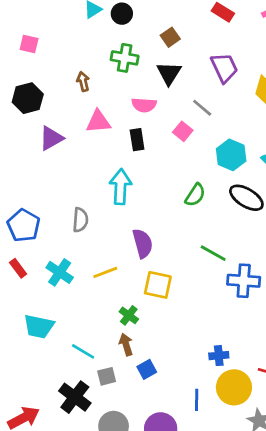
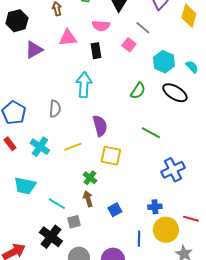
blue cross: (244, 281) -> (173, 170), moved, turned -30
blue square: (147, 369) -> (115, 210), moved

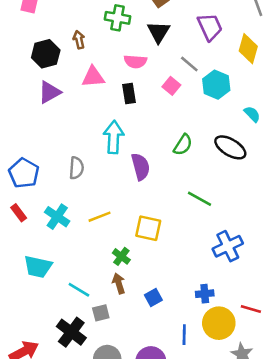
black hexagon: (17, 21) -> (46, 54), moved
cyan hexagon: (164, 62) -> (216, 85), moved
purple semicircle: (100, 126) -> (141, 167), moved

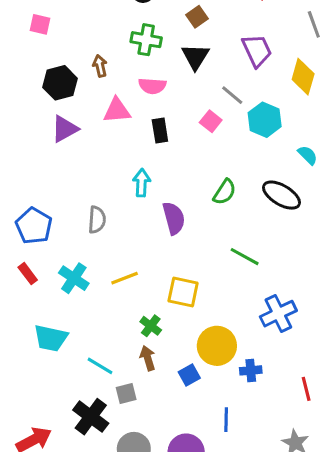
pink semicircle: (135, 61) -> (152, 86), moved
cyan arrow: (114, 137) -> (142, 183), size x0.7
red line: (251, 309) -> (306, 389), turned 60
yellow circle: (219, 323) -> (217, 346), moved

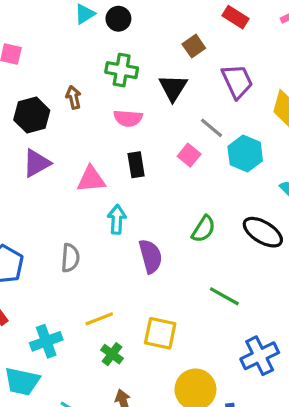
brown square: (197, 17) -> (194, 46), moved
pink triangle: (117, 110) -> (91, 179), moved
cyan cross: (74, 278) -> (46, 341), moved, turned 36
green cross: (151, 326) -> (112, 354), moved

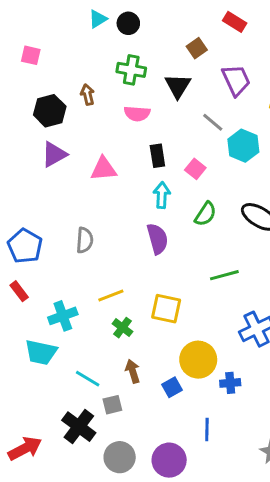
pink square: (189, 155) -> (195, 169), moved
black rectangle: (136, 165) -> (157, 156), moved
cyan arrow: (117, 219) -> (162, 195), moved
green line: (224, 296) -> (224, 275), turned -44

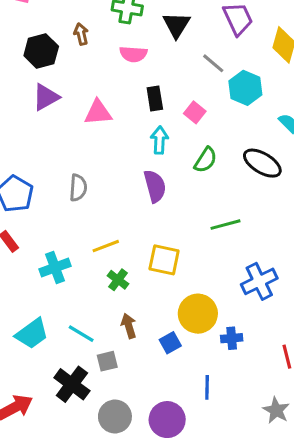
cyan trapezoid: (41, 352) -> (32, 334), moved, turned -48

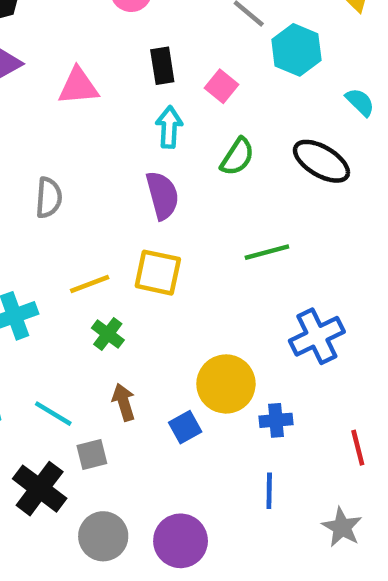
yellow square: (164, 260) -> (158, 273), moved
blue line: (207, 387) -> (269, 491), moved

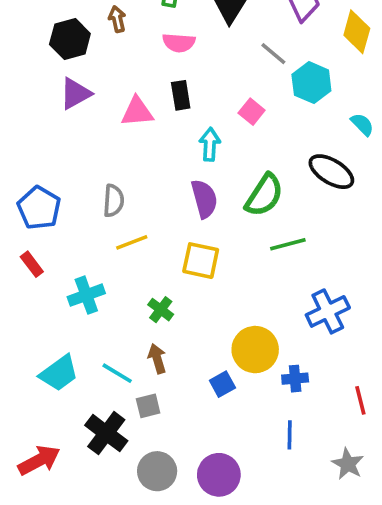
black rectangle: (162, 66) -> (181, 95), moved
green semicircle: (237, 157) -> (264, 195), moved, size x1.4
yellow line: (90, 284) -> (132, 242), moved
brown arrow: (124, 402) -> (157, 359), moved

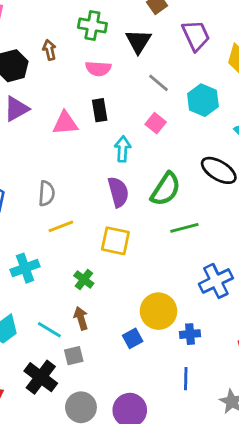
gray line: (273, 54) -> (158, 83), moved

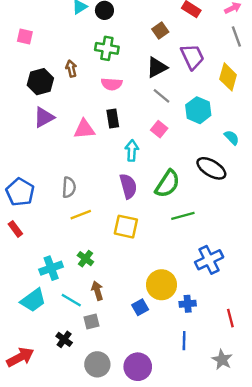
black triangle: (138, 41) -> (157, 67), moved, turned 30
cyan cross: (25, 268) -> (51, 268), moved
green cross: (84, 280) -> (85, 259), moved
black cross: (41, 377) -> (64, 339), size x0.6

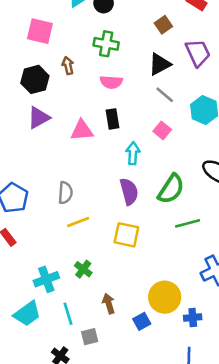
pink square: (25, 37) -> (40, 31), moved, size x1.5
brown arrow: (97, 291) -> (109, 304), moved
cyan line: (71, 300) -> (68, 314), turned 42

